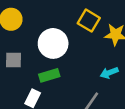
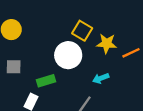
white circle: (53, 43) -> (68, 55), moved

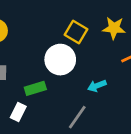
yellow star: (107, 44) -> (114, 28), moved

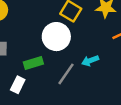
gray line: (77, 117) -> (66, 74), moved

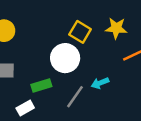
white rectangle: (18, 85) -> (25, 108), turned 35

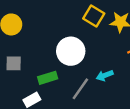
yellow square: (80, 32) -> (94, 16), moved

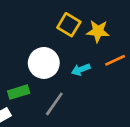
cyan arrow: (105, 75) -> (81, 70), moved

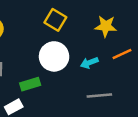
yellow square: (69, 25) -> (55, 20), moved
gray line: (54, 104) -> (99, 96), moved, turned 50

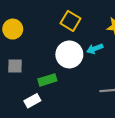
cyan arrow: (89, 63) -> (95, 49), moved

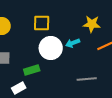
yellow square: (71, 21) -> (42, 23), moved, turned -30

